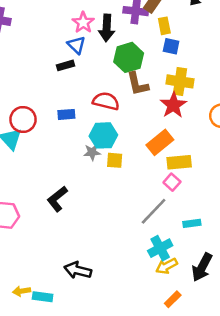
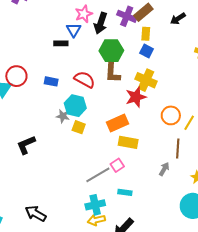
pink square: (172, 182) -> (117, 165), moved
black arrow: (78, 270) -> (36, 214), moved

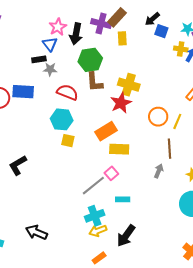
blue square: (147, 51) -> (161, 31), moved
blue rectangle: (51, 81) -> (23, 92), moved, size x1.5
gray star: (63, 116) -> (50, 69), moved

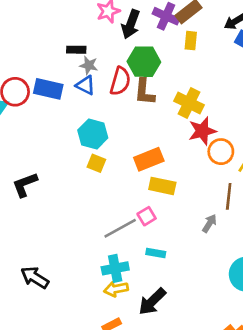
blue triangle: (50, 44) -> (86, 85), moved, turned -35
red semicircle: (67, 92) -> (120, 81), moved, turned 75
red star: (121, 103) -> (202, 131), moved

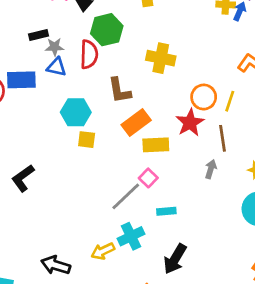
brown L-shape: (144, 92) -> (119, 90), moved
red star: (202, 131) -> (190, 123), moved
yellow arrow: (116, 289) -> (103, 251), moved

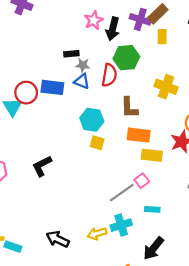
orange rectangle: (136, 123) -> (139, 135), turned 35

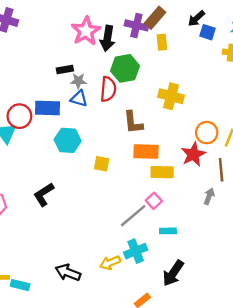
pink star: (94, 20) -> (86, 31), size x1.4
cyan hexagon: (92, 120) -> (68, 140), moved

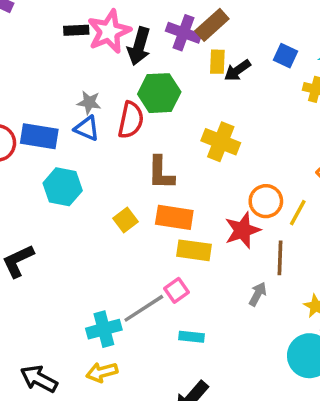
black arrow: (196, 18) -> (237, 70), moved
black rectangle: (65, 70) -> (76, 30), moved
yellow square: (102, 164) -> (126, 220), moved, turned 35
cyan cross: (136, 251) -> (104, 329), moved

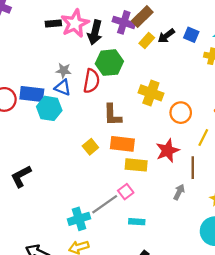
yellow rectangle: (217, 62) -> (147, 41), turned 42
black arrow: (237, 70) -> (166, 36), moved
cyan hexagon: (63, 187) -> (49, 108), moved
orange circle: (266, 201) -> (181, 113), moved

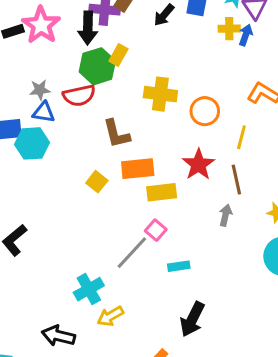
black arrow: (95, 32) -> (88, 28), moved
yellow rectangle: (147, 41) -> (118, 55), moved
red semicircle: (91, 81) -> (79, 95), turned 80
cyan cross: (79, 219) -> (89, 289), moved

